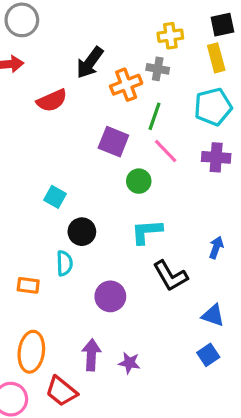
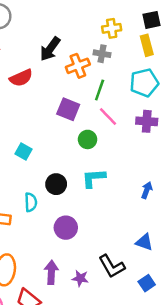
black circle: (82, 232) -> (56, 184), moved
black L-shape: (170, 276) -> (112, 266), moved
blue square: (208, 355) -> (147, 283), moved

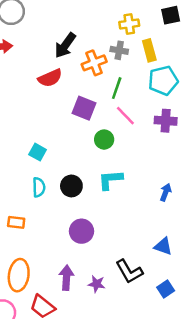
yellow rectangle: (147, 45) -> (149, 50), moved
red semicircle: (21, 78) -> (50, 78), moved
cyan semicircle: (31, 202) -> (39, 187), moved

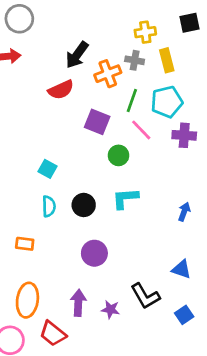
cyan pentagon: (163, 81) -> (167, 102), moved

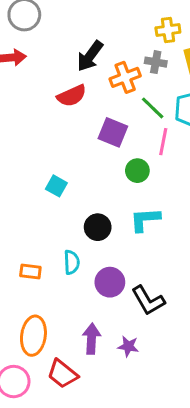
green line: (132, 100) -> (153, 108), turned -65
pink line: (141, 130) -> (163, 142), turned 55
cyan semicircle: (49, 206) -> (72, 262), moved
black L-shape: (145, 296) -> (148, 301), moved

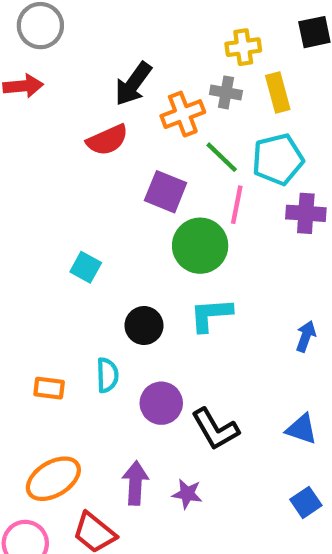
green circle: (137, 171) -> (200, 246), size x1.6
orange ellipse: (33, 336) -> (53, 479), turned 51

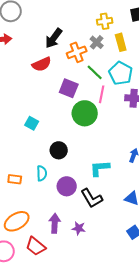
gray cross: (226, 92) -> (97, 42), turned 32
cyan pentagon: (278, 159) -> (121, 73), turned -30
cyan L-shape: (211, 315) -> (100, 168), moved

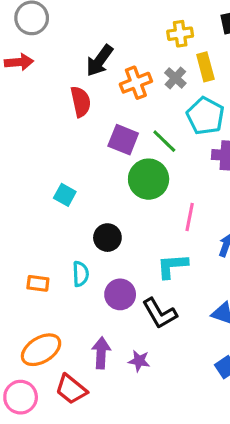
gray cross: (97, 42) -> (175, 78), moved
red semicircle: (42, 64) -> (81, 102), turned -78
green line: (95, 72) -> (164, 141), moved
pink line: (102, 94) -> (190, 217), moved

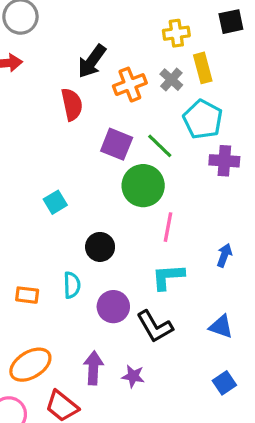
cyan square: (65, 195) -> (55, 202), turned 30
pink line: (190, 217) -> (168, 227), moved

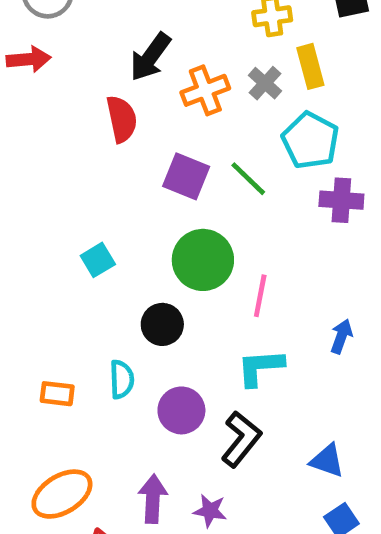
green circle: (143, 186) -> (203, 260), moved
black L-shape: (155, 327) -> (241, 439), turned -111
blue triangle: (221, 327) -> (327, 461), moved

